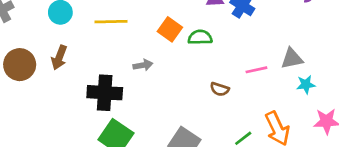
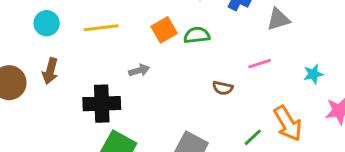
orange square: (170, 29) -> (164, 30), turned 30
gray triangle: (292, 59) -> (278, 19), moved

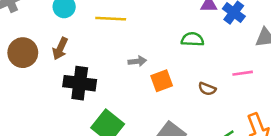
orange square: (164, 30) -> (162, 81), moved
black cross: (102, 104) -> (80, 83), moved

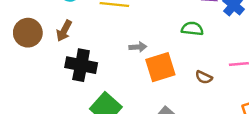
orange square: (162, 81) -> (160, 67), size x1.4

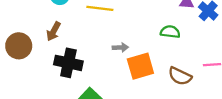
brown circle: (28, 33) -> (19, 46), moved
brown semicircle: (204, 77) -> (180, 76), size x1.5

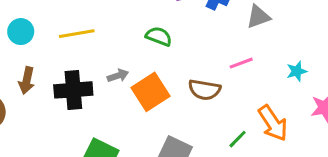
green semicircle: (170, 32) -> (159, 36), moved, turned 30
black cross: (68, 63) -> (73, 90), moved

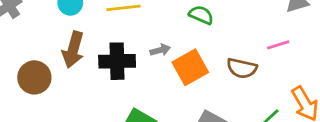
brown arrow: (27, 80) -> (73, 50), size x1.4

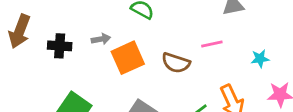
black cross: (117, 61) -> (60, 46), size x0.7

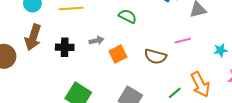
orange square: (128, 58) -> (118, 54), size x0.7

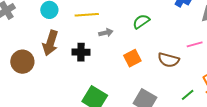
green semicircle: (128, 16) -> (141, 21), turned -60
gray arrow: (97, 41) -> (106, 33), moved

